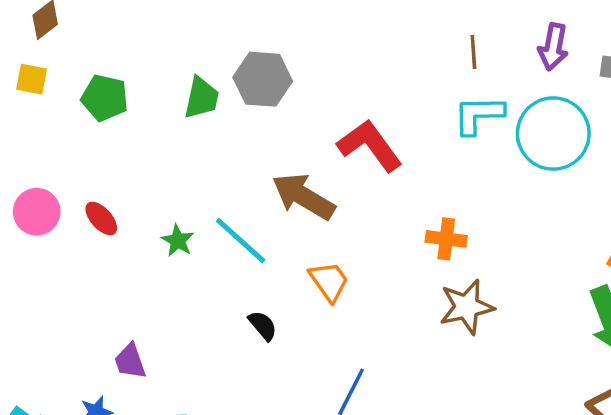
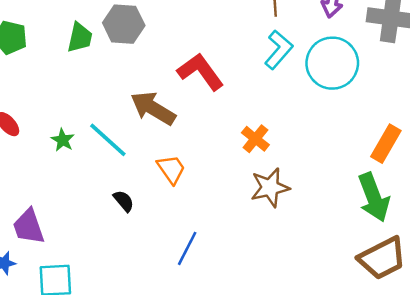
cyan L-shape: (479, 115) -> (279, 50), turned 132
orange cross: (446, 239) -> (255, 139), turned 32
purple trapezoid: (130, 361) -> (29, 227), size x1.4

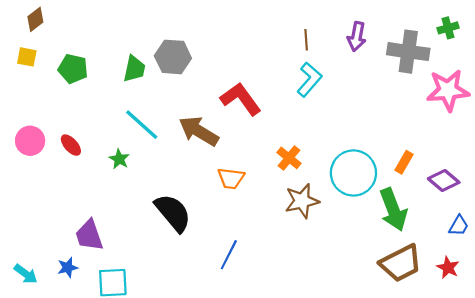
cyan circle: (332, 63) -> (353, 173), moved
cyan line: (108, 140) -> (142, 125), moved
orange rectangle: (386, 144) -> (404, 162), size x0.7
orange trapezoid: (171, 169) -> (231, 178), moved, turned 132
black semicircle: (124, 201) -> (173, 213), size x2.0

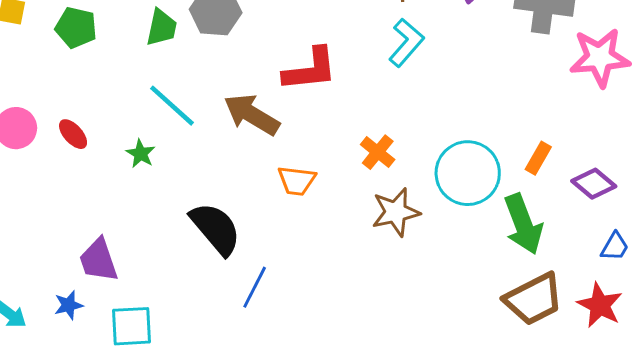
red L-shape: (241, 99) -> (310, 70), turned 120
blue line: (229, 255) -> (255, 287), moved
red star: (448, 268) -> (600, 305), size x1.4

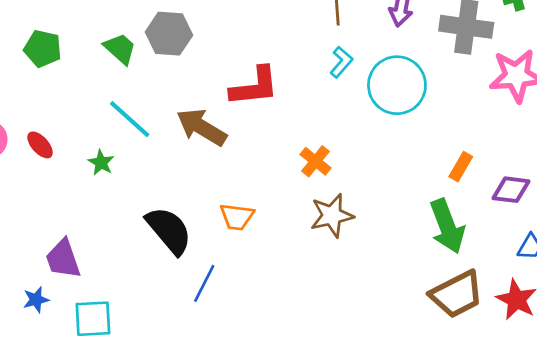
green trapezoid: (162, 28) -> (120, 49), turned -60
cyan L-shape: (406, 43) -> (341, 62), size x0.7
cyan circle: (468, 173) -> (397, 85), moved
orange trapezoid: (297, 181) -> (237, 217), moved
purple diamond: (594, 184) -> (511, 190), turned -33

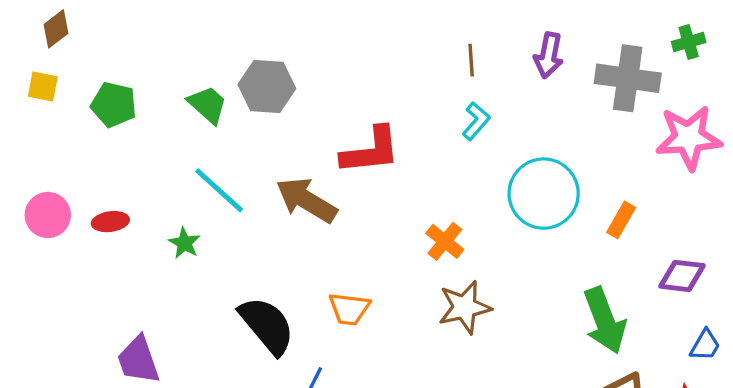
cyan circle: (397, 85) -> (544, 194), moved
red ellipse: (40, 145) -> (110, 222), turned -56
orange rectangle: (461, 167) -> (621, 220), moved

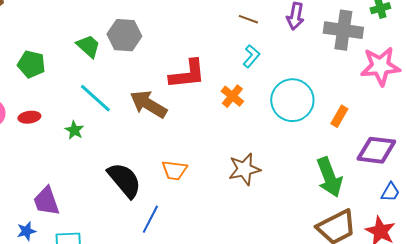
brown line: (471, 60) -> (248, 19), turned -66
green pentagon: (114, 105) -> (31, 64), moved
orange cross: (445, 241) -> (232, 96), moved
purple diamond: (682, 276) -> (376, 150), size x1.4

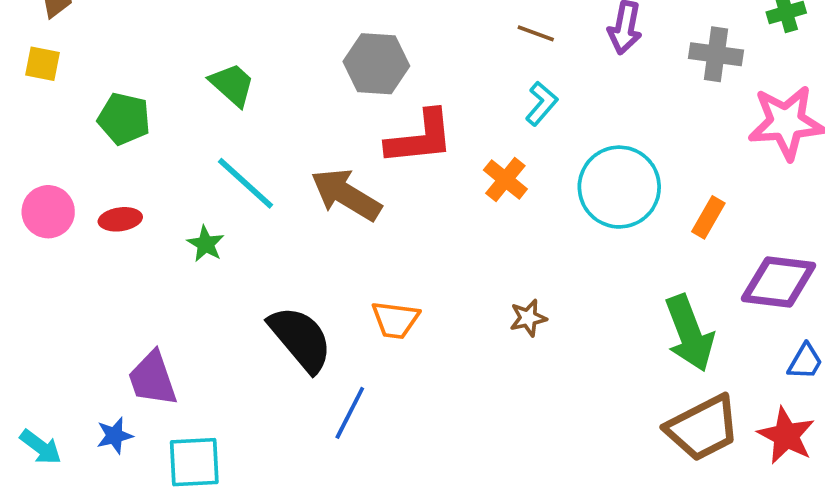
gray cross: (343, 30) -> (716, 54), size x0.7
gray hexagon: (124, 35) -> (376, 64), moved
brown star: (244, 169) -> (528, 318), size x0.6

